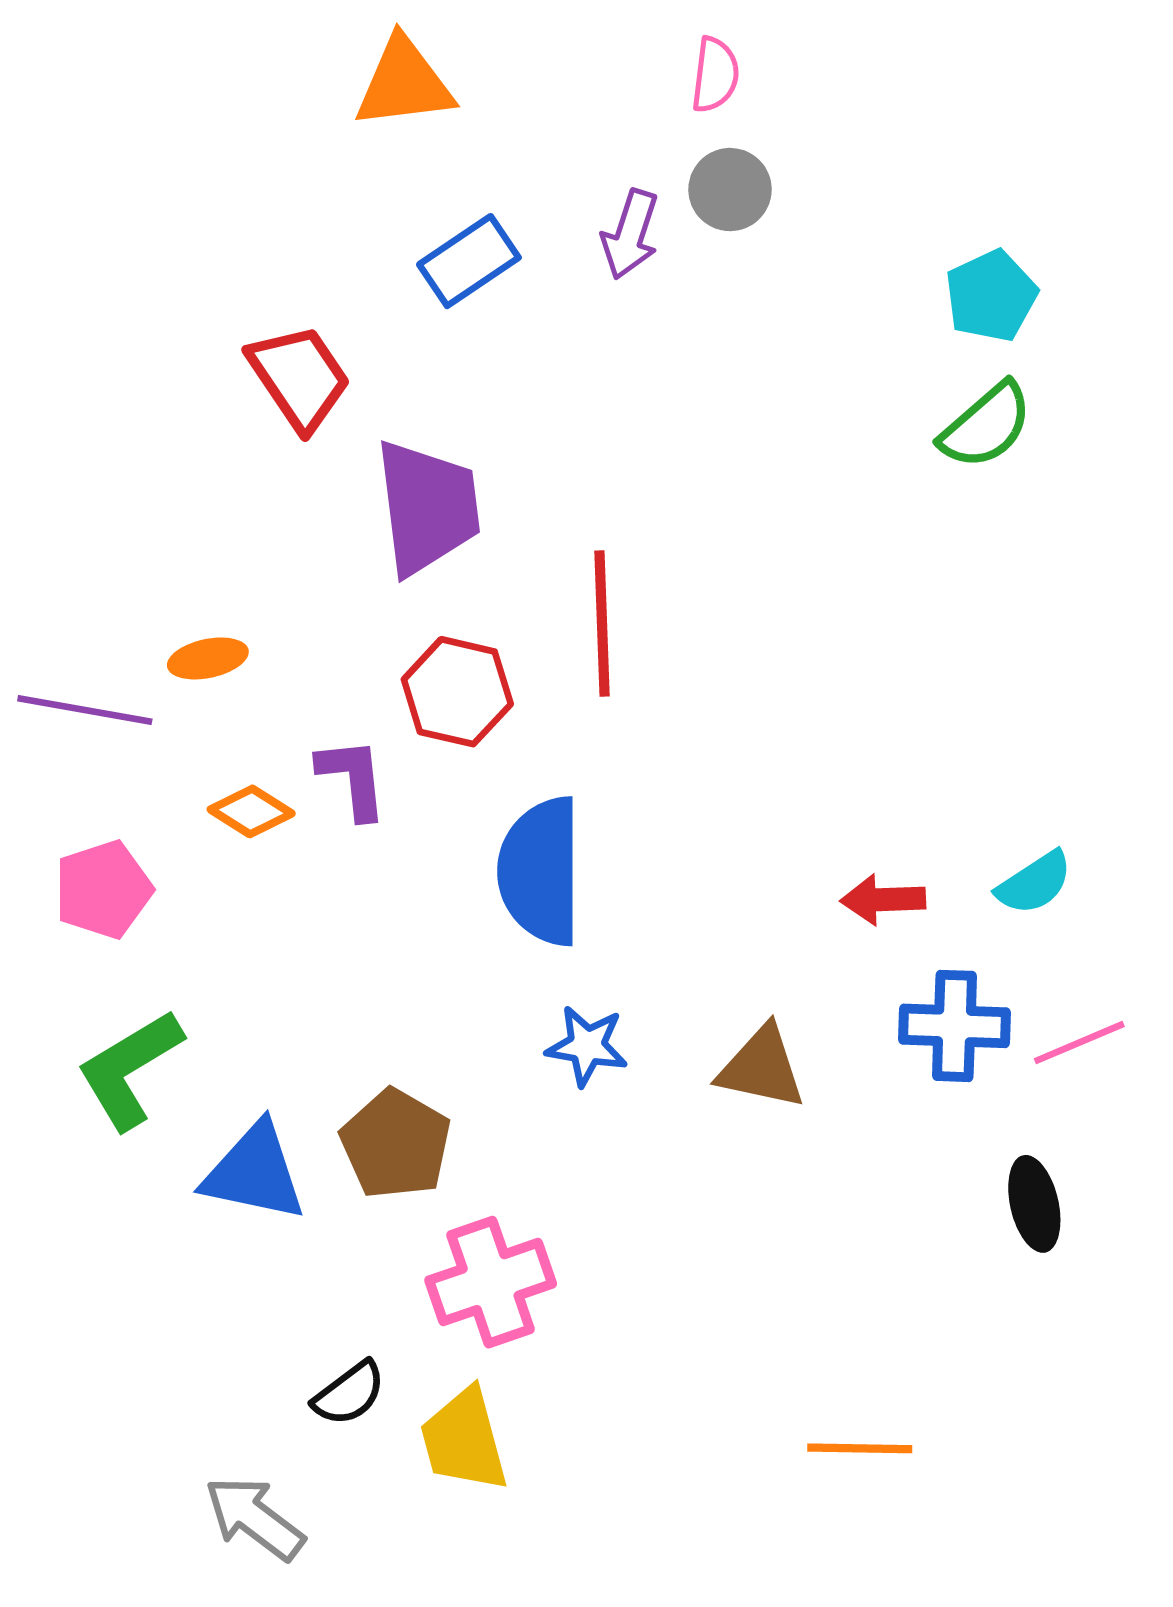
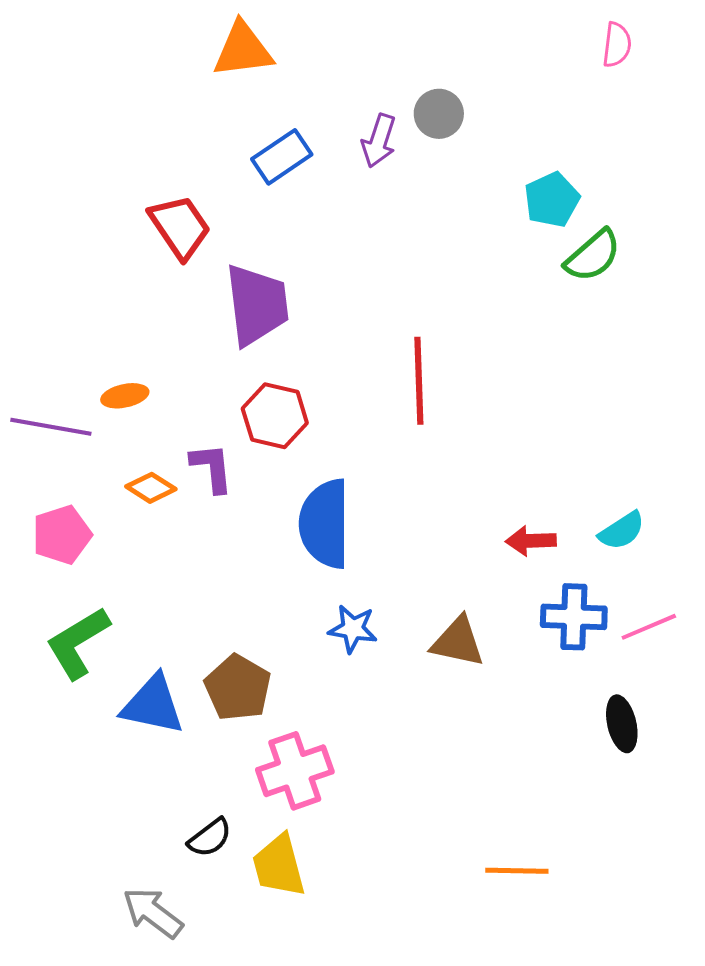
pink semicircle: (715, 75) -> (617, 45), moved
cyan pentagon: (991, 296) -> (552, 200), moved
red line: (602, 624) -> (419, 381), moved

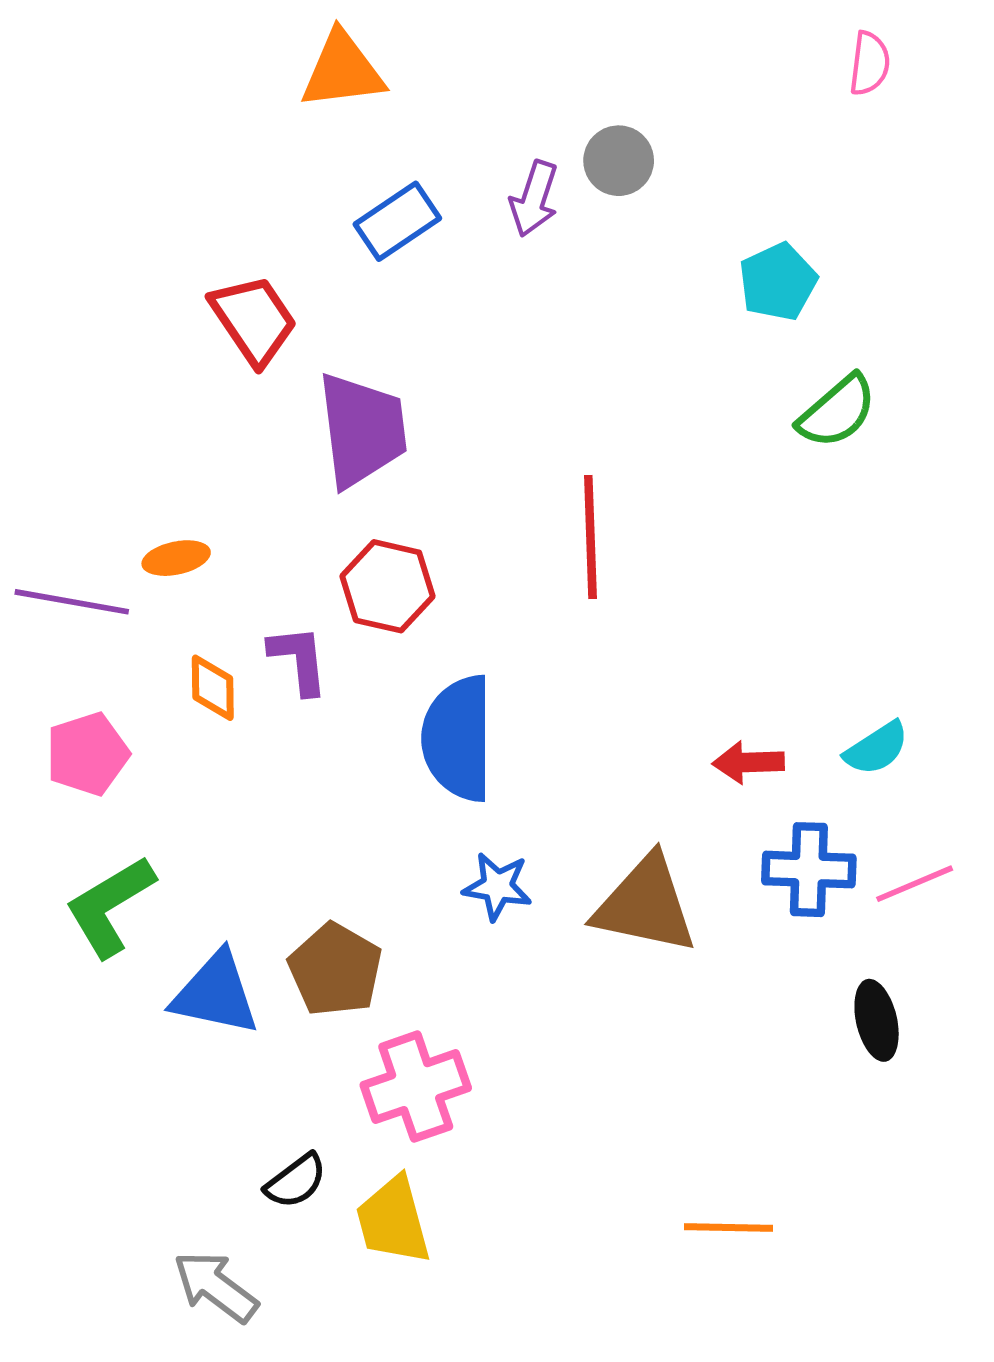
green semicircle: (593, 256) -> (837, 412), moved
orange diamond: (151, 488) -> (213, 688), turned 57
brown triangle: (458, 642) -> (645, 905), size x1.4

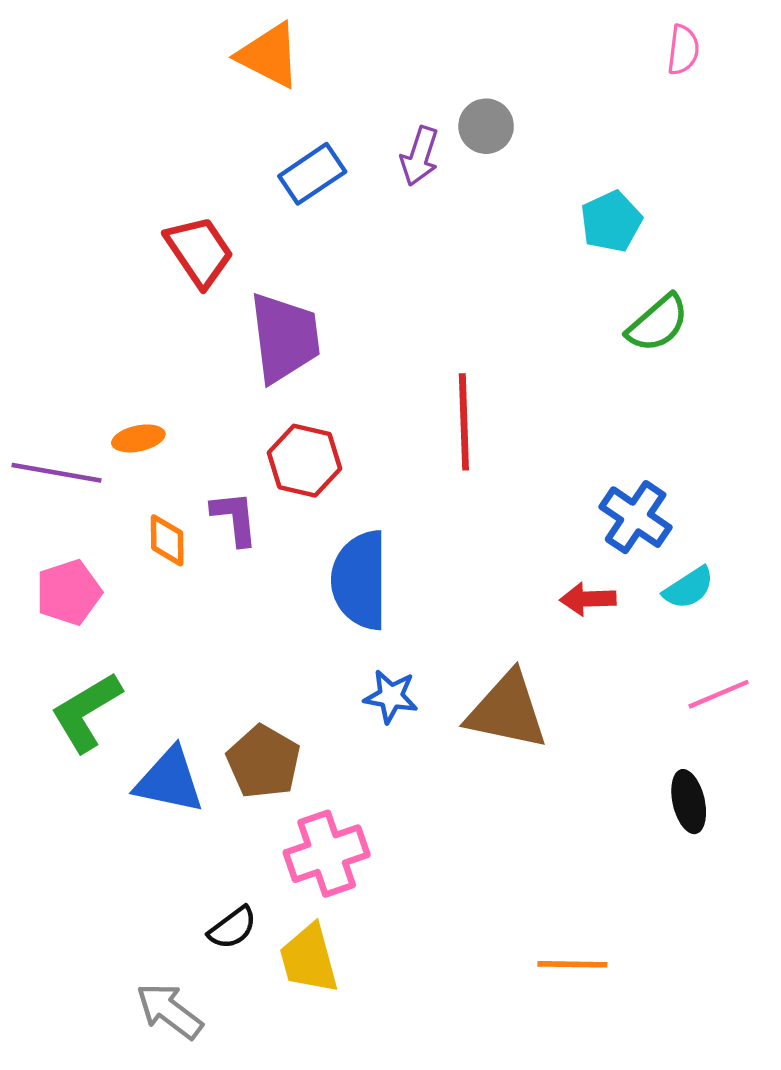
orange triangle: (342, 70) -> (269, 55), turned 34
blue cross: (809, 870) -> (636, 517), moved, turned 32

